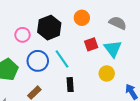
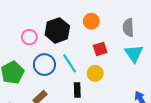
gray semicircle: (118, 23) -> (128, 28), turned -120
cyan triangle: (113, 49) -> (134, 53), moved
yellow circle: (107, 73) -> (95, 73), moved

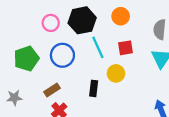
cyan line: (70, 63) -> (98, 47), moved

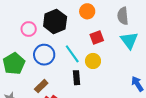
cyan line: (98, 47) -> (72, 54), moved

